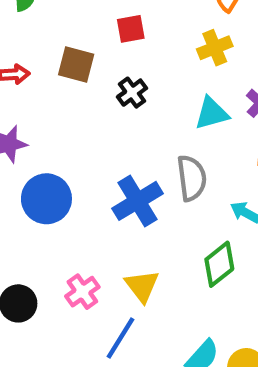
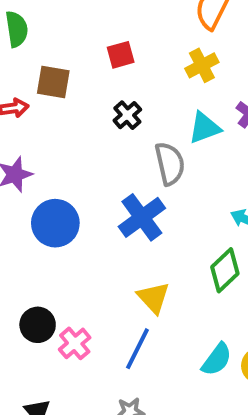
brown square: (76, 64) -> (53, 82), moved
gray semicircle: (192, 178) -> (170, 164), moved
pink cross: (82, 292) -> (75, 343), moved

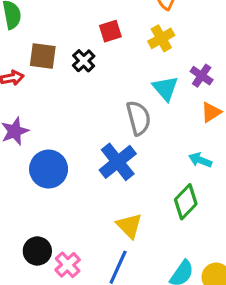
red square: (121, 55) -> (110, 31), moved
black cross: (127, 115) -> (84, 61), moved
cyan triangle: (205, 128) -> (165, 88), turned -48

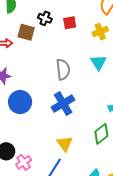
black cross: (84, 61) -> (45, 18), moved, turned -32
gray semicircle: (138, 118) -> (63, 69), moved

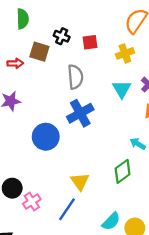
gray semicircle: (63, 69) -> (75, 77), moved
blue circle: (20, 102) -> (46, 137), moved
blue cross: (63, 104) -> (80, 113), moved

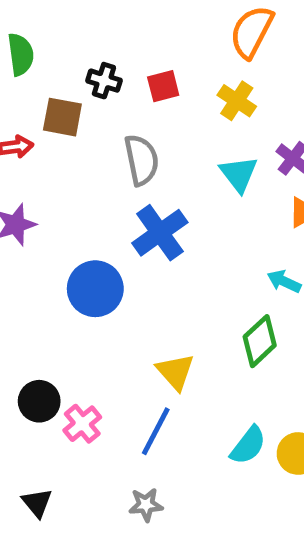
yellow cross: (125, 53) -> (237, 101), turned -30

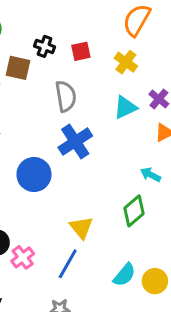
cyan triangle: (239, 174) -> (125, 107), turned 40

